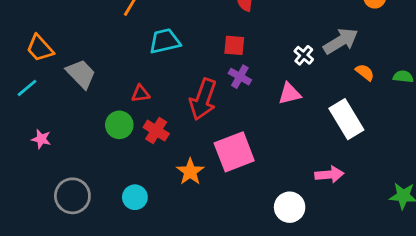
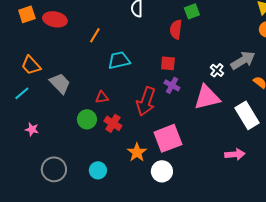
pink triangle: (290, 94) -> (207, 97), size x1.6
white circle: (290, 207) -> (162, 171), moved

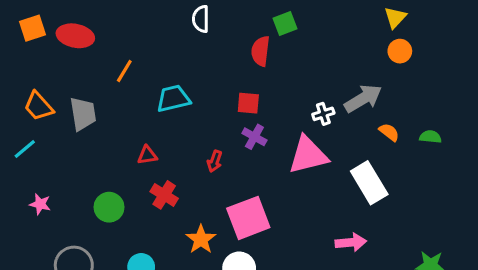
orange line: (95, 35) -> (124, 71), moved
white cross: (217, 70) -> (323, 114), turned 32
gray trapezoid: (60, 83) -> (83, 114), moved, turned 35
red arrow: (146, 101) -> (215, 161), size x0.5
green circle: (87, 119) -> (109, 207), moved

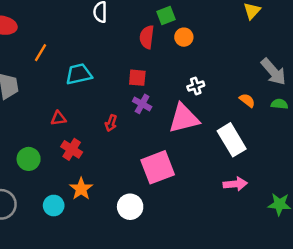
orange circle: (400, 51) -> (184, 37), moved
gray arrow: (363, 99) -> (273, 72), moved, turned 80
pink square: (248, 218) -> (158, 167), moved
orange star: (201, 239) -> (81, 189), moved
pink arrow: (351, 242) -> (235, 184), moved

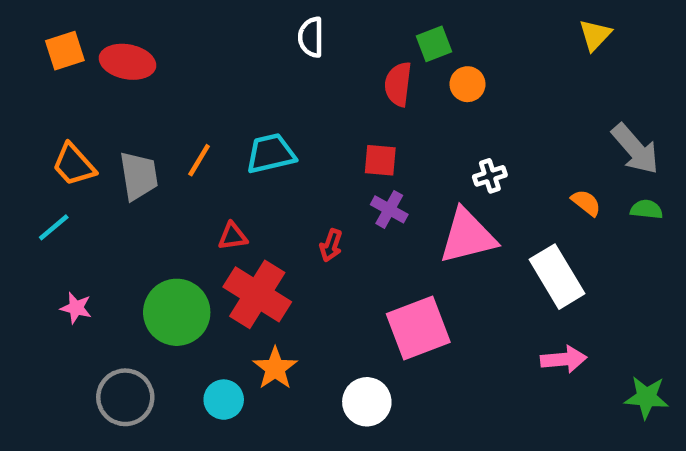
orange line: (41, 53) -> (199, 160), moved
red cross: (72, 149) -> (257, 294), size x1.6
green circle: (29, 159) -> (177, 312), size x1.5

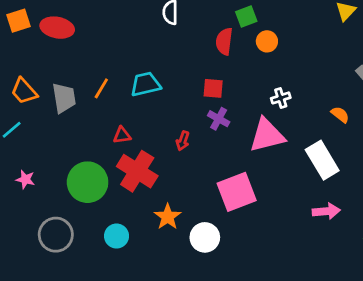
orange star: (275, 368) -> (168, 217), moved

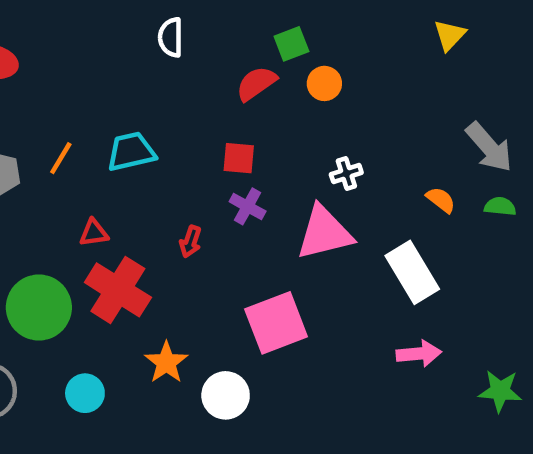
red semicircle: (224, 41) -> (256, 83), turned 48

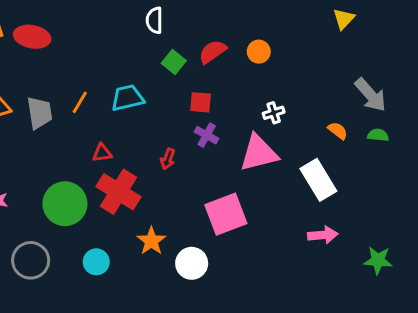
green square: (291, 44) -> (174, 62), moved, turned -30

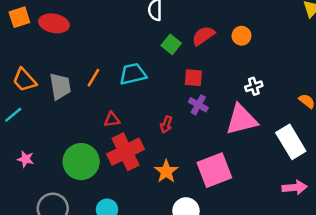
red cross: (119, 192) -> (126, 152), turned 32
orange star: (151, 241) -> (166, 171), moved

